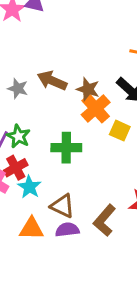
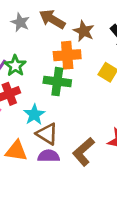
orange cross: (96, 108) -> (67, 55), moved, turned 30
cyan star: (29, 187) -> (34, 115), moved

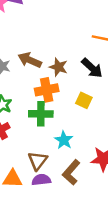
cyan star: (34, 115) -> (64, 140), moved
brown triangle: (47, 134) -> (38, 161), turned 42

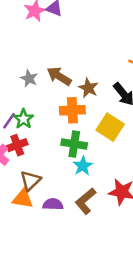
yellow square: (84, 100) -> (110, 127), size x1.5
green cross: (41, 114) -> (74, 144), moved
brown triangle: (38, 161) -> (30, 181), moved

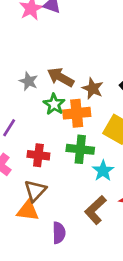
green star: (23, 119) -> (54, 104), moved
red cross: (17, 145) -> (38, 155), moved, turned 30
cyan star: (83, 166) -> (103, 171), moved
purple semicircle: (53, 204) -> (59, 233), moved, turned 90

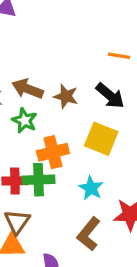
orange cross: (77, 113) -> (53, 152), moved
green cross: (80, 149) -> (39, 180), moved

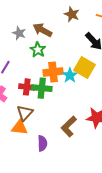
brown star: (66, 96) -> (72, 14), moved
cyan star: (91, 188) -> (70, 75), moved

